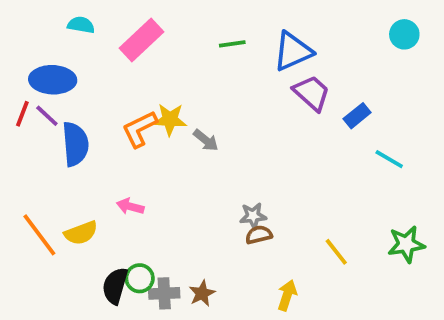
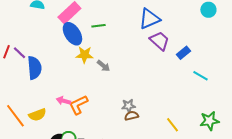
green line: (232, 44) -> (98, 26), moved
blue ellipse: (53, 80) -> (72, 34), moved, turned 55
orange L-shape: (140, 129) -> (78, 105), moved

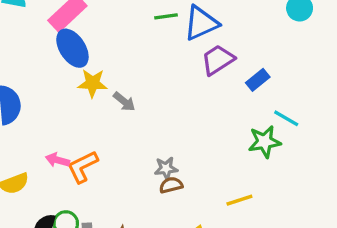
green line: (98, 26) -> (166, 16), moved
purple trapezoid: (159, 41) -> (218, 60), turned -75
green star: (209, 121) -> (264, 142), moved
yellow line: (172, 125) -> (239, 200), turned -70

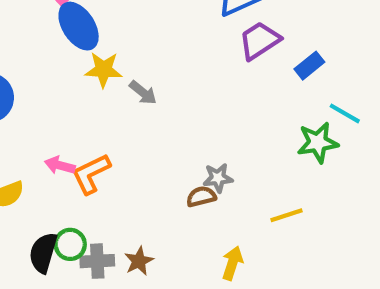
gray star: (166, 168) -> (218, 178), moved

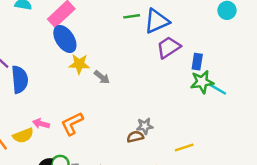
blue rectangle: (309, 66) -> (197, 62), turned -42
green star: (318, 143) -> (202, 82), moved
pink arrow: (60, 165) -> (41, 124), moved

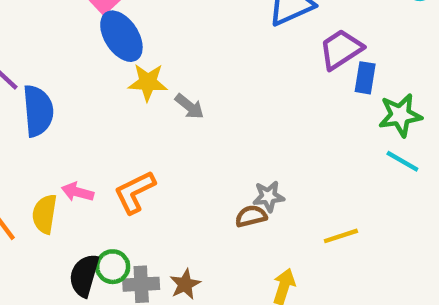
purple trapezoid: (169, 47) -> (341, 49), moved
green star: (202, 82) -> (400, 115), moved
cyan line: (217, 89) -> (402, 161), moved
yellow semicircle: (23, 136) -> (45, 214), turned 120

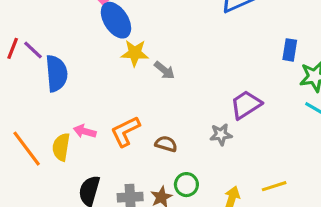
purple trapezoid: (341, 49) -> (246, 105), moved
brown semicircle: (251, 216) -> (166, 144), moved, turned 30
yellow line: (341, 236) -> (274, 186), moved
green circle: (113, 267) -> (186, 185), moved

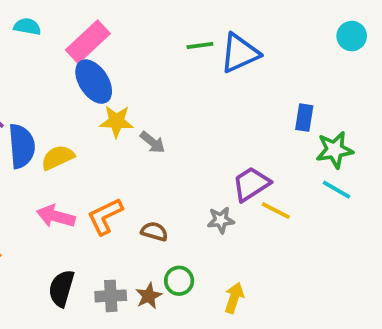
pink arrow: (85, 131) -> (56, 216), size x1.4
yellow semicircle: (61, 147) -> (58, 157), moved, turned 56
yellow line: (274, 186) -> (276, 211), moved, turned 45

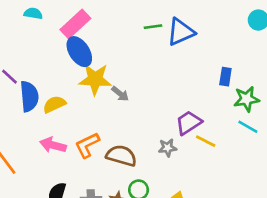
yellow star: (116, 121) -> (95, 79), size x1.4
brown semicircle: (154, 231) -> (121, 156), size x1.6

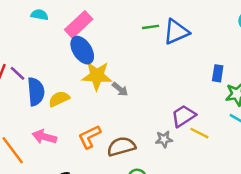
pink arrow: (53, 145) -> (44, 137), moved
brown semicircle: (121, 156) -> (121, 147), turned -32

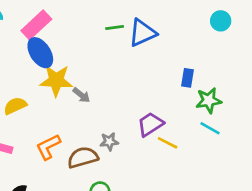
gray star: (164, 139) -> (109, 142), moved

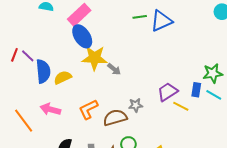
blue rectangle: (187, 78) -> (196, 90), moved

